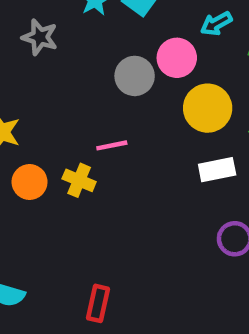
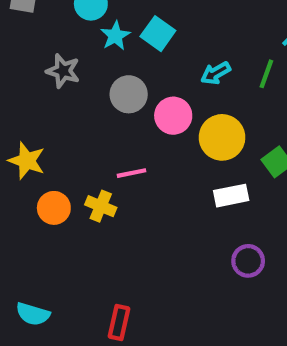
cyan arrow: (216, 24) -> (216, 73), moved
pink circle: (177, 58) -> (173, 116), moved
gray circle: (135, 76) -> (129, 94), moved

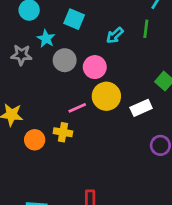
cyan star: (115, 36) -> (46, 39), moved
yellow circle: (222, 137) -> (106, 96), moved

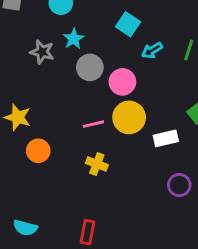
cyan square: (74, 19) -> (128, 24), moved
yellow cross: (63, 132) -> (97, 164), moved

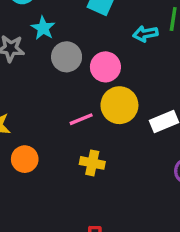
cyan arrow: (152, 50) -> (145, 34), moved, turned 30

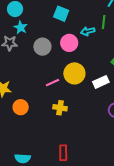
cyan star: (43, 28) -> (21, 27), moved
pink circle: (105, 67) -> (69, 43), moved

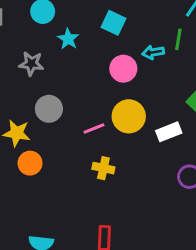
cyan star: (21, 27) -> (68, 39), moved
gray circle: (42, 47) -> (49, 109), moved
orange circle: (21, 107) -> (30, 163), moved

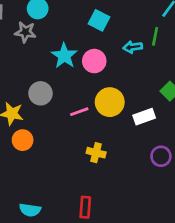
cyan star: (68, 39) -> (64, 56), moved, size x1.4
gray star: (31, 64) -> (25, 32), moved
pink circle: (123, 69) -> (94, 61), moved
yellow cross: (103, 168) -> (96, 153), moved

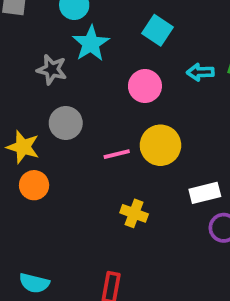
gray star: (25, 32) -> (52, 70), moved
cyan star: (64, 56) -> (91, 43), moved
white rectangle: (144, 117) -> (205, 193), moved

